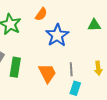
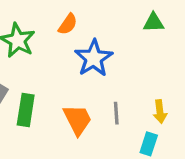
green triangle: (94, 25) -> (153, 23), moved
cyan rectangle: (75, 88) -> (149, 144), moved

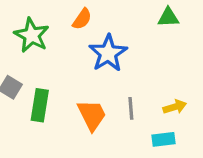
yellow arrow: (160, 112) -> (175, 107), turned -100
cyan rectangle: (149, 144) -> (163, 139), turned 65

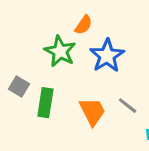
green star: (32, 35) -> (60, 51), moved
gray line: (131, 108) -> (128, 106), turned -48

